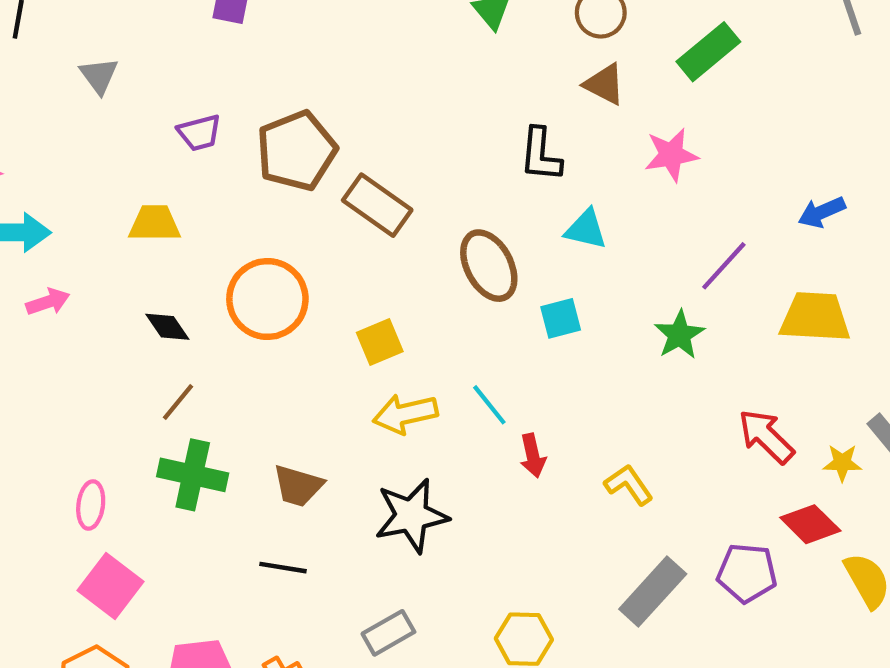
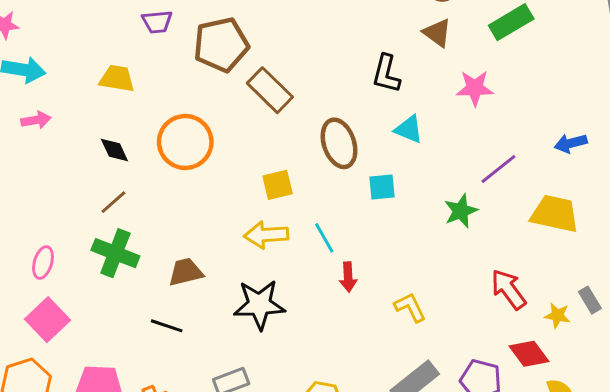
yellow square: (380, 342) -> (278, 185), moved
brown trapezoid: (298, 486) -> (186, 272), turned 141

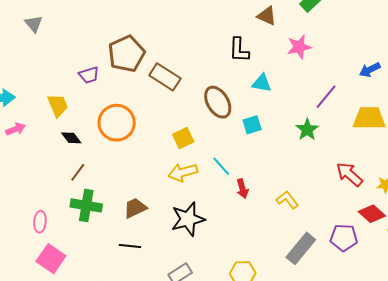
purple trapezoid: (157, 22) -> (89, 75), moved
yellow trapezoid: (117, 78) -> (58, 105), moved, turned 70

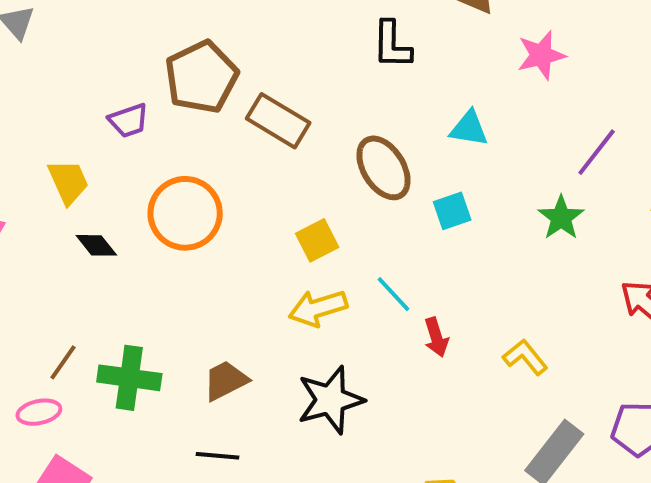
black L-shape: (239, 50) -> (392, 45), moved
brown line: (78, 172) -> (63, 362), moved
pink ellipse: (40, 222) -> (39, 412), turned 75

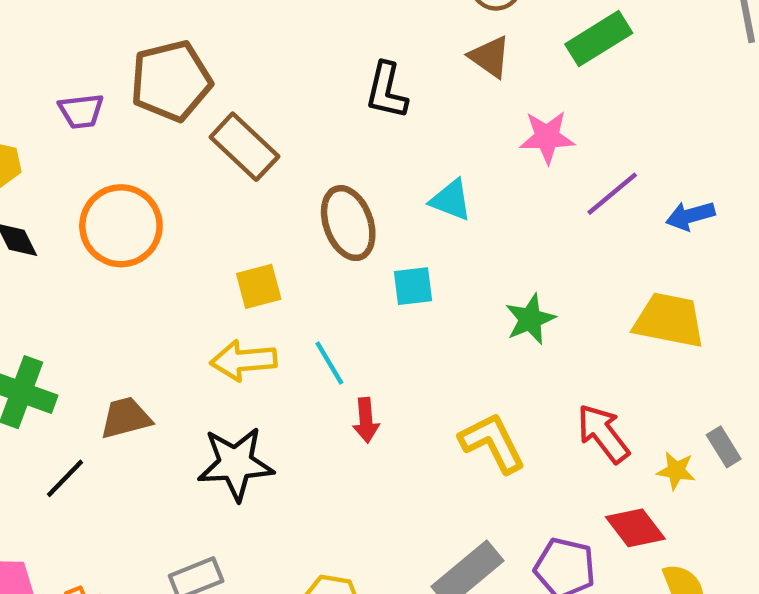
purple line: (597, 152) -> (612, 194), moved
yellow L-shape: (525, 357) -> (492, 443), moved, size x1.4
black line: (217, 456) -> (65, 478), moved, turned -63

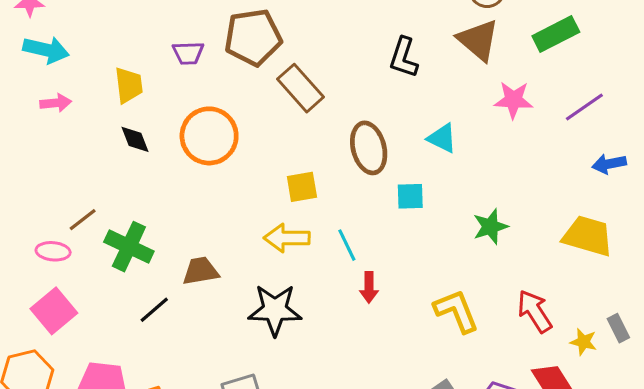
brown triangle: (490, 57) -> (478, 40), size x1.4
purple line: (612, 194) -> (584, 107), moved

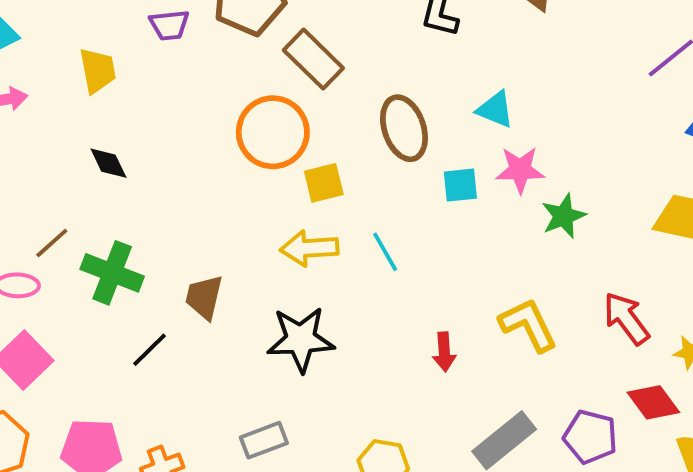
pink star: (513, 100) -> (520, 170), moved
orange circle: (209, 136) -> (273, 132), moved
black diamond: (135, 139) -> (108, 163), moved
brown trapezoid: (201, 271) -> (204, 297), turned -63
red arrow: (369, 287) -> (444, 352), moved

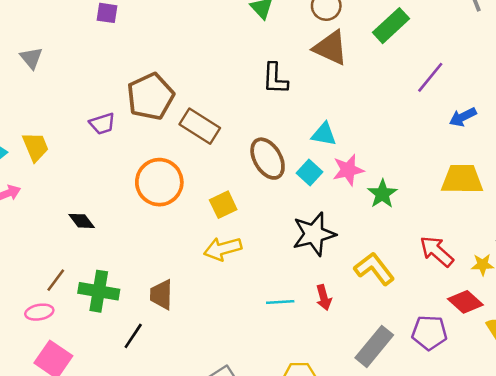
yellow trapezoid: (98, 71) -> (35, 147), moved
orange circle: (273, 132) -> (159, 182), moved
cyan square: (460, 185) -> (310, 172), moved, turned -30
cyan line: (385, 252) -> (280, 302), moved, turned -52
black star: (301, 339) -> (314, 234), moved

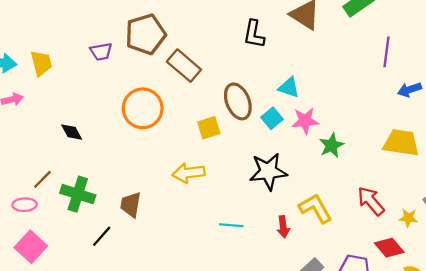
purple line: (430, 77) -> (387, 52), turned -40
yellow square: (223, 205) -> (209, 128), moved
red arrow: (324, 297) -> (283, 227), moved

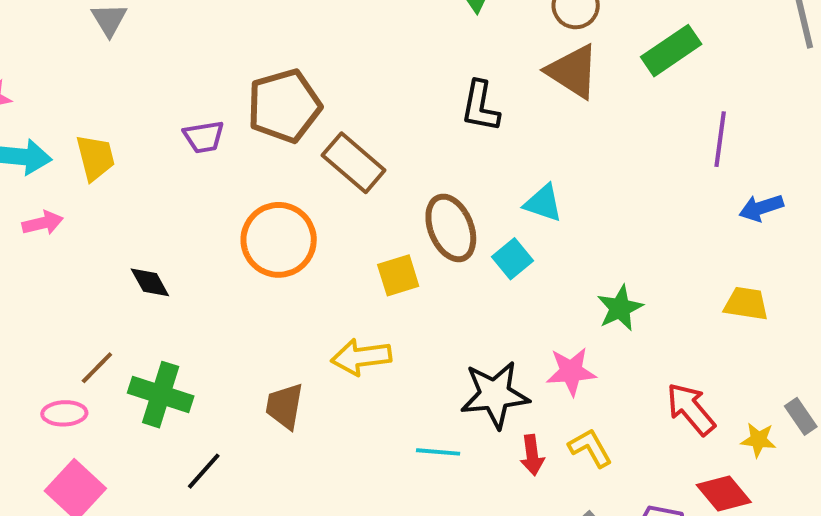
pink star: (305, 121) -> (571, 372), moved
yellow trapezoid: (401, 143) -> (746, 304), size x0.7
black star: (268, 171) -> (495, 395), moved
brown trapezoid: (131, 204) -> (285, 406), moved
yellow L-shape: (315, 208) -> (590, 448), moved, size x0.7

